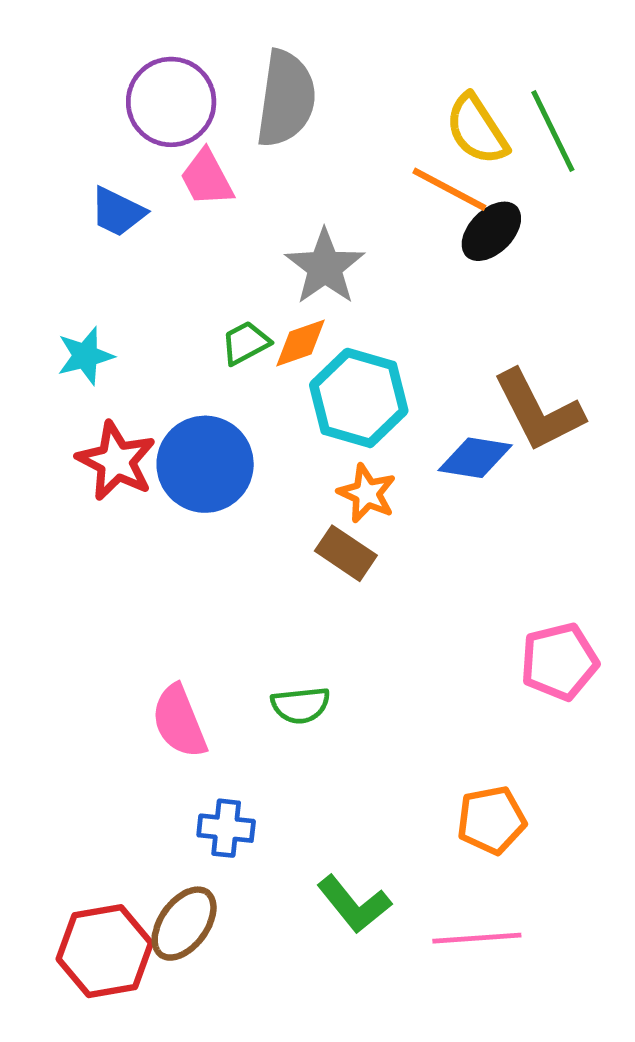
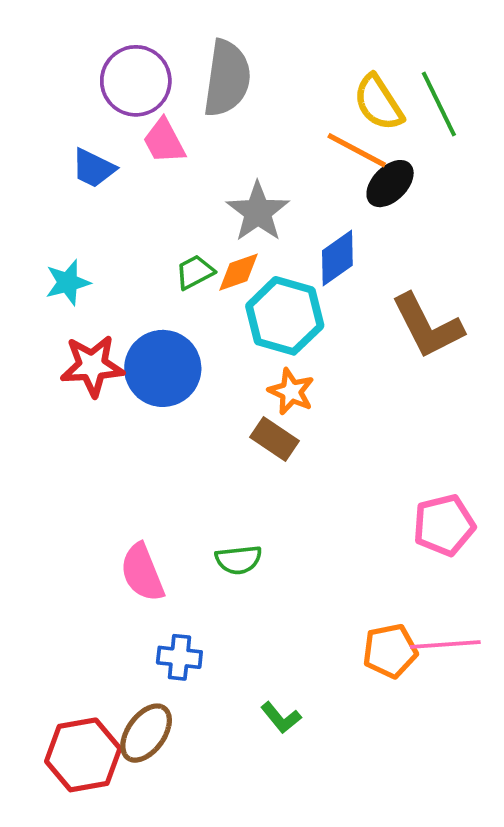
blue diamond: (475, 458) -> (337, 258), moved, turned -44
red star: (116, 461) -> (92, 366), turned -30
green L-shape: (354, 904) -> (281, 718), size x0.7
pink line: (477, 938) -> (445, 644), moved

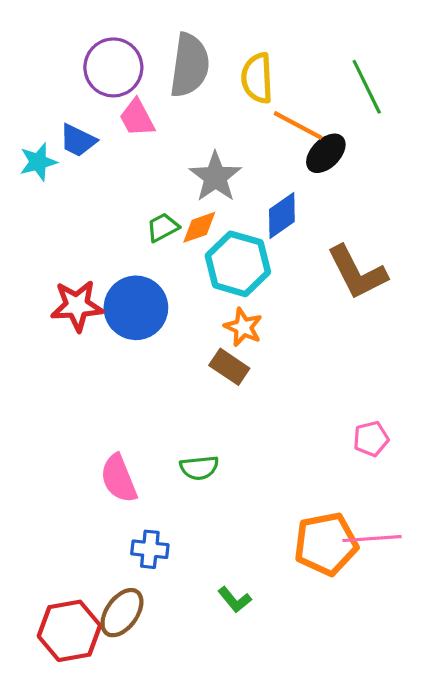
yellow semicircle: (378, 103) -> (257, 78), moved, turned 30
cyan star: (68, 282) -> (38, 162), moved
pink pentagon: (444, 525) -> (371, 439), size x0.7
orange pentagon: (390, 651) -> (326, 544), size x1.4

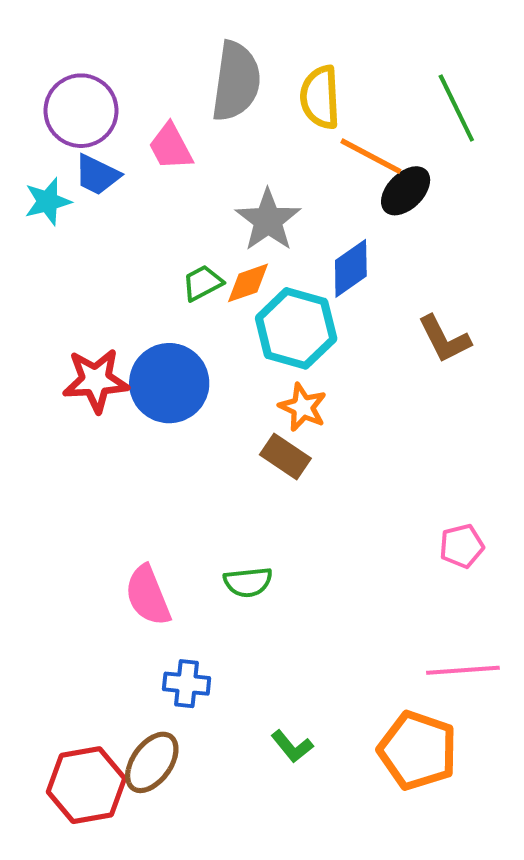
purple circle: (113, 67) -> (81, 111), moved
brown L-shape: (357, 272) -> (444, 339), size x0.7
orange pentagon: (326, 544) -> (418, 750), moved, turned 30

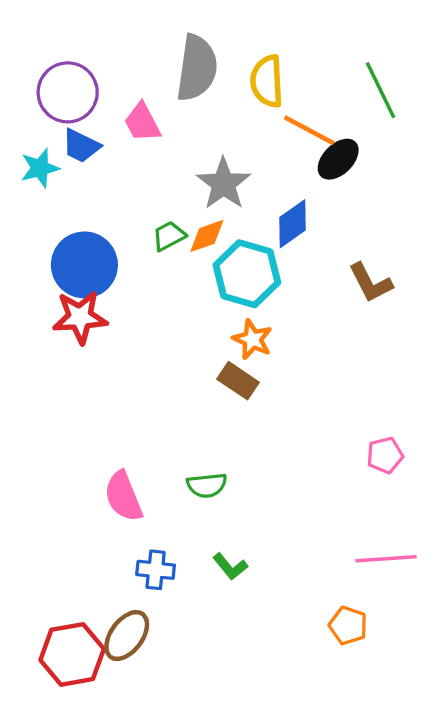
blue circle: (169, 383) -> (84, 265), moved
green L-shape: (292, 746) -> (230, 567), moved
orange pentagon: (418, 750) -> (348, 626), size x0.6

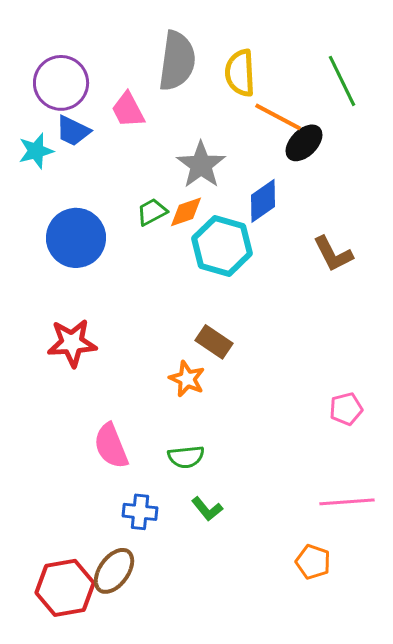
red star: (80, 317) -> (72, 343), moved
orange star: (252, 339) -> (187, 379), moved
green semicircle: (207, 485) -> (186, 457), moved

